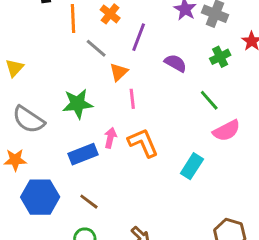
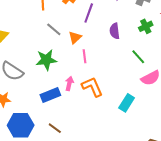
gray line: (96, 48) -> (54, 29), moved
purple semicircle: (175, 63) -> (115, 31), turned -126

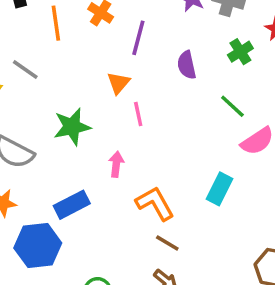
gray line: (54, 29) -> (25, 69), moved
orange L-shape: (92, 87) -> (155, 203), moved
blue rectangle: (50, 95) -> (72, 205), moved
brown line: (55, 128) -> (167, 243), moved

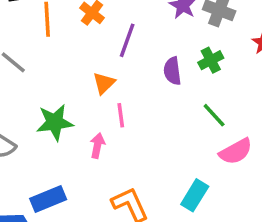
green cross: (240, 52) -> (211, 60), moved
pink arrow: (116, 164) -> (97, 146), moved

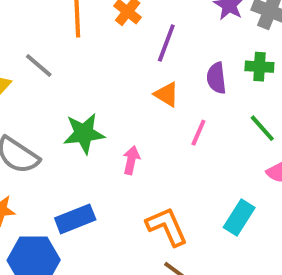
green cross: (211, 60) -> (259, 67), turned 30
orange triangle: (104, 83) -> (167, 94), moved, turned -45
pink line: (121, 115) -> (198, 133), moved, turned 30

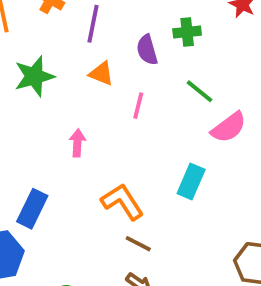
green star: (84, 133) -> (34, 76), moved
blue rectangle: (75, 219) -> (32, 209), turned -33

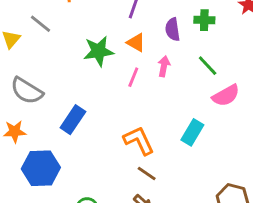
green star: (34, 76) -> (99, 51), moved
pink line: (138, 106) -> (133, 77), moved
pink arrow: (77, 143) -> (164, 66), moved
blue rectangle: (32, 209) -> (73, 120), moved

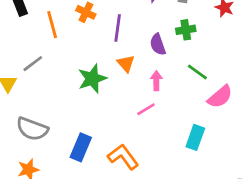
gray line: (41, 24) -> (33, 64), turned -65
orange triangle: (136, 43) -> (126, 64), turned 30
pink line: (133, 77) -> (146, 109), moved, turned 48
orange L-shape: (139, 141) -> (123, 157), moved

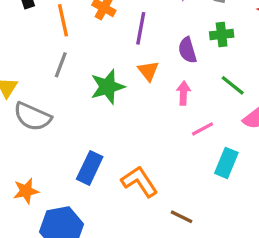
gray line: (33, 64) -> (61, 65), moved, turned -35
pink line: (146, 109) -> (202, 129), moved
gray semicircle: (32, 129) -> (32, 117), moved

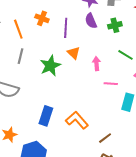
purple semicircle: (187, 50) -> (91, 21), moved
pink line: (202, 129) -> (111, 84), turned 40
brown line: (182, 217) -> (105, 138), turned -56

